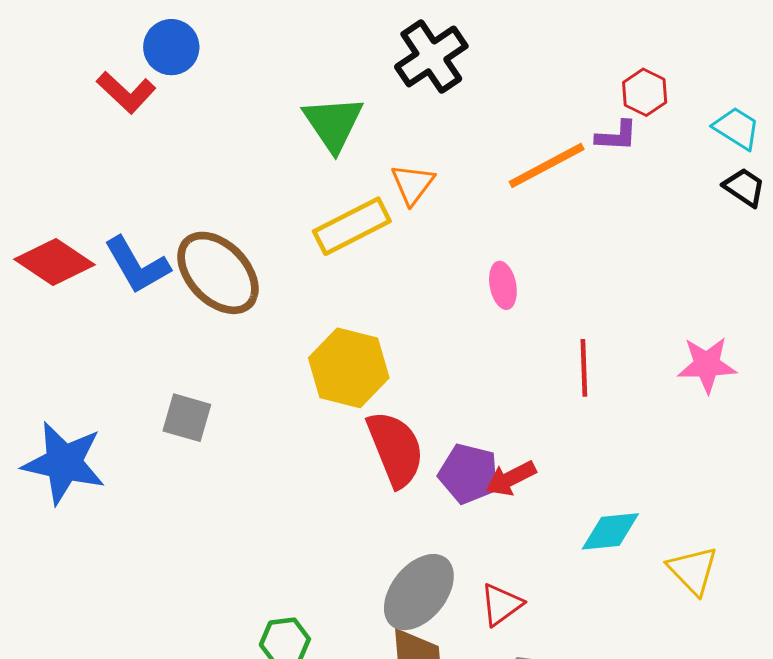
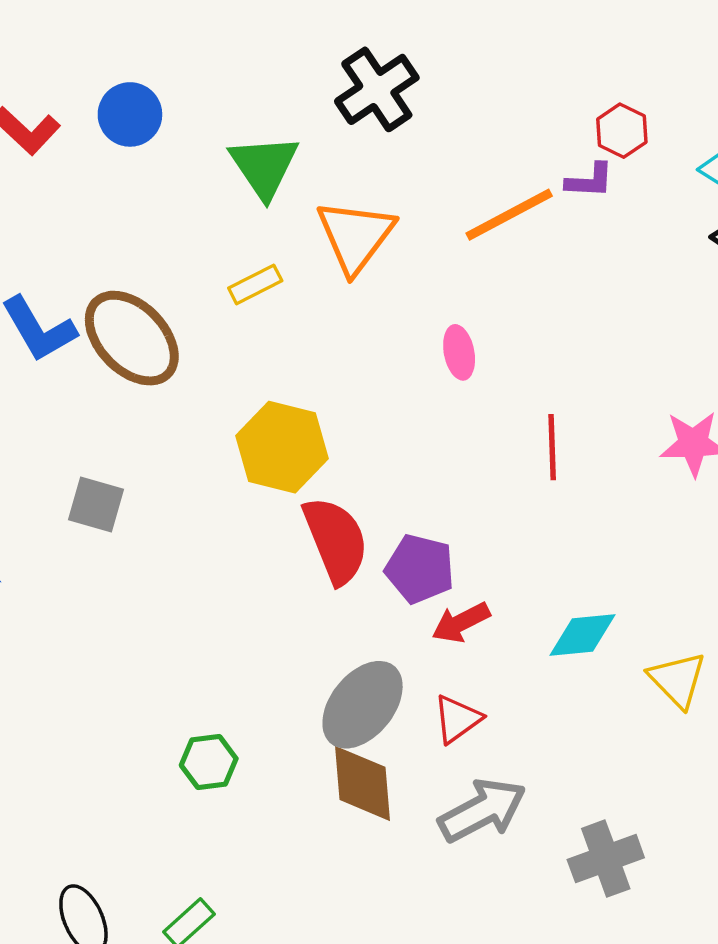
blue circle: (171, 47) -> (130, 114), moved
orange triangle: (413, 184) -> (355, 236), size x1.6
yellow rectangle: (352, 226) -> (255, 284), moved, size x0.6
red arrow: (511, 478) -> (461, 622), moved

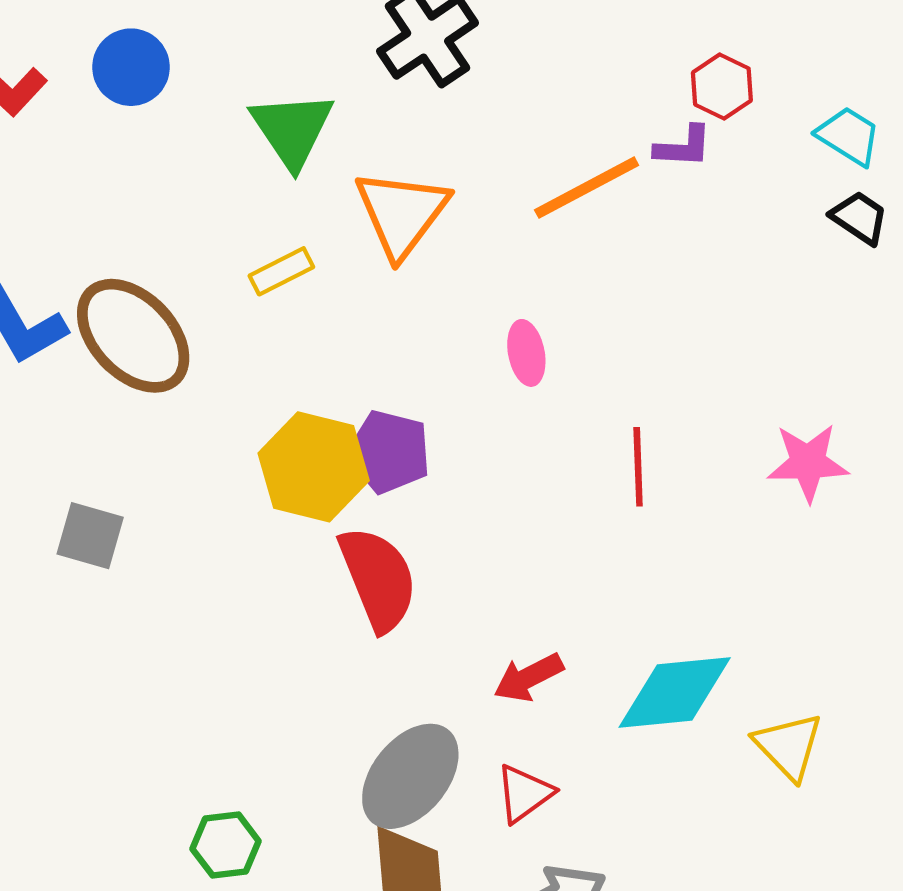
purple pentagon: (420, 569) -> (389, 452), moved
cyan diamond: (583, 635) -> (675, 692), size x1.4

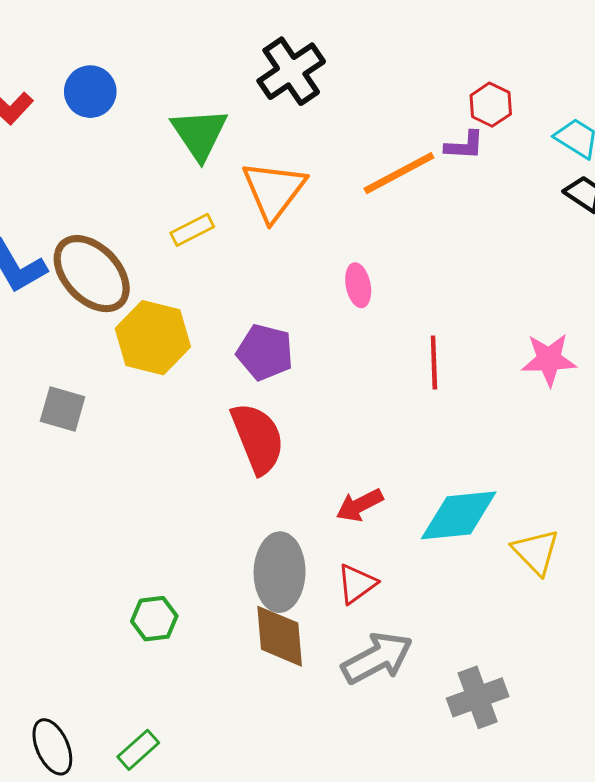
yellow hexagon: (314, 467) -> (153, 338), moved
gray ellipse: (410, 776) -> (280, 572), turned -38

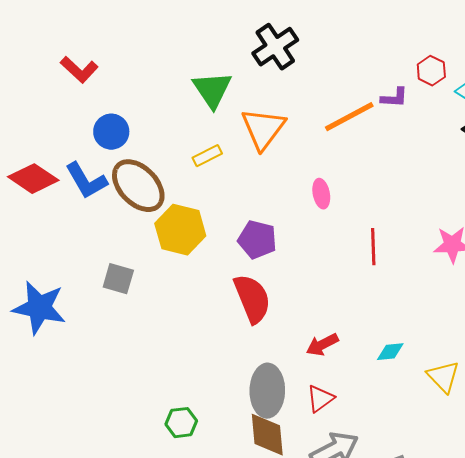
blue circle: (90, 92) -> (111, 132), moved
red hexagon: (491, 105) -> (431, 71), moved
cyan diamond: (459, 515) -> (390, 352), size x0.5

